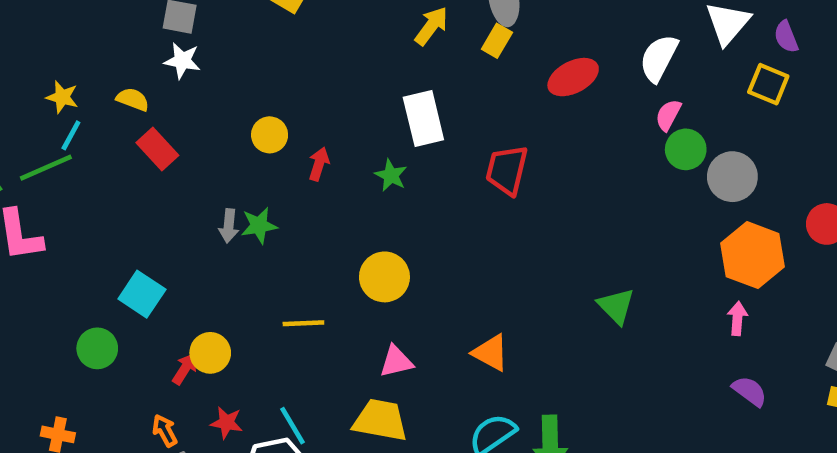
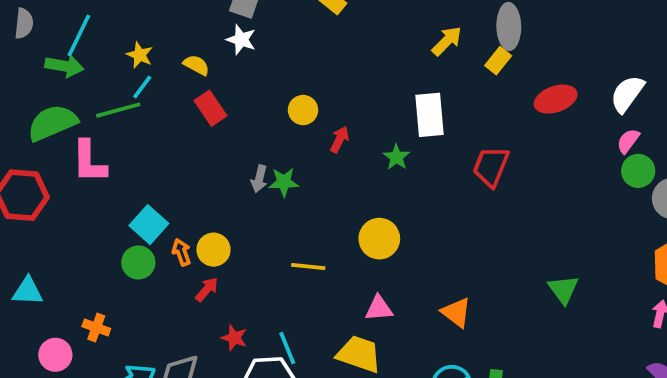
cyan square: (142, 294) -> (149, 225), moved
yellow circle: (210, 353) -> (214, 250), moved
orange arrow: (165, 431) -> (181, 252), moved

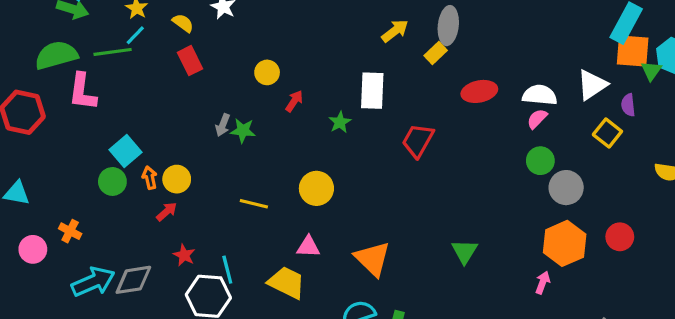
white semicircle: (627, 94) -> (540, 95), turned 52
pink semicircle: (628, 141) -> (537, 119), moved
orange triangle: (456, 312) -> (373, 259), size x1.4

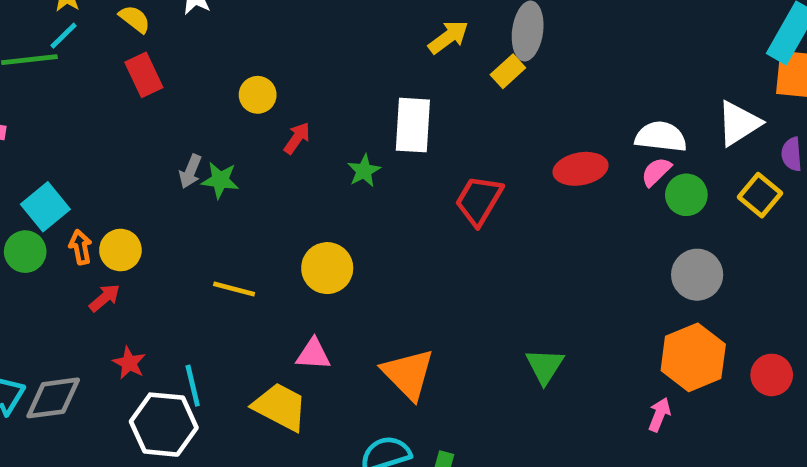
red ellipse: (479, 91) -> (581, 169), moved
green circle: (540, 161) -> (686, 195), moved
red circle: (620, 237) -> (772, 375), moved

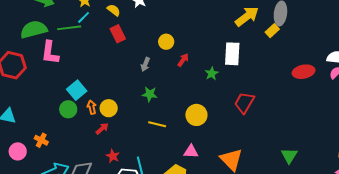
yellow arrow: (448, 37) -> (247, 16), size x1.4
gray arrow: (190, 171) -> (145, 64), moved
green star: (220, 180) -> (150, 94), moved
red trapezoid: (479, 200) -> (244, 103), moved

